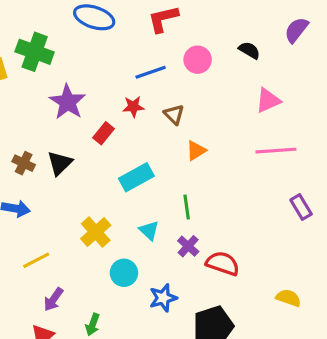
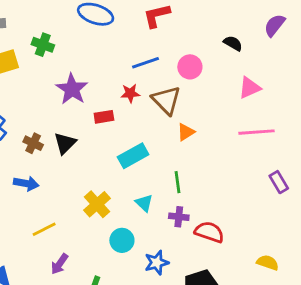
green cross: (35, 52) -> (43, 45), size x0.7
pink circle: (198, 60) -> (190, 67), moved
brown triangle: (174, 115) -> (166, 100), size x1.6
red rectangle: (104, 133) -> (104, 117), turned 42
purple cross: (188, 246) -> (179, 217), turned -36

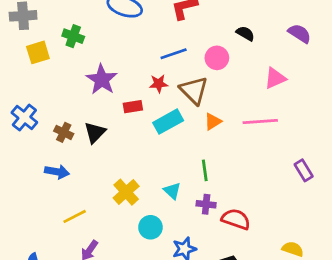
purple semicircle: (275, 25) -> (300, 33), moved, turned 85
black semicircle: (233, 43) -> (245, 33), moved
pink line: (257, 132) -> (260, 122), moved
cyan rectangle: (133, 156) -> (168, 122), moved

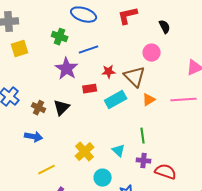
black semicircle: (245, 33) -> (165, 27), moved, turned 32
green cross: (73, 36) -> (60, 37), moved
blue line: (174, 54) -> (89, 50), moved

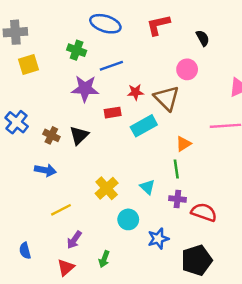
purple star: (67, 69) -> (85, 89), turned -30
orange triangle: (149, 100) -> (183, 144), moved

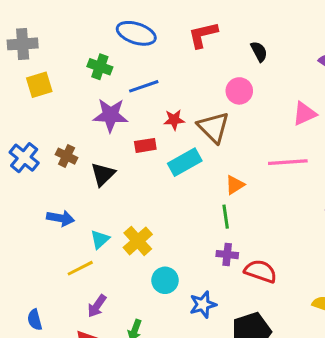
brown cross: (51, 135) -> (67, 156), moved
cyan triangle: (147, 187) -> (100, 239), moved, turned 35

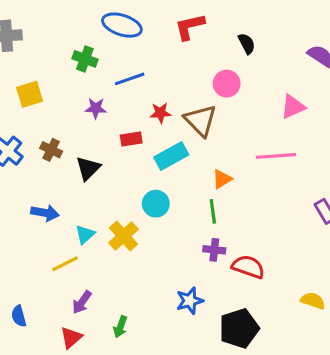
yellow square: (39, 85) -> (30, 94), moved
purple star: (110, 115) -> (96, 108), size x0.6
cyan circle: (165, 280) -> (156, 204), moved

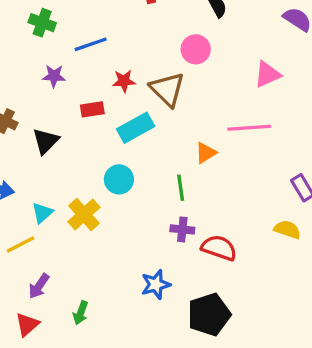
orange triangle: (222, 179) -> (206, 153), moved
yellow semicircle: (313, 301) -> (287, 229), moved

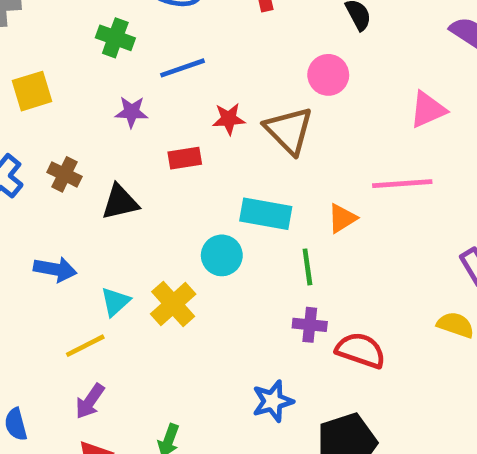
cyan rectangle: (136, 128) -> (266, 214), moved, turned 39
black triangle: (46, 141) -> (120, 202), turned 32
purple arrow: (39, 286) -> (90, 401), moved

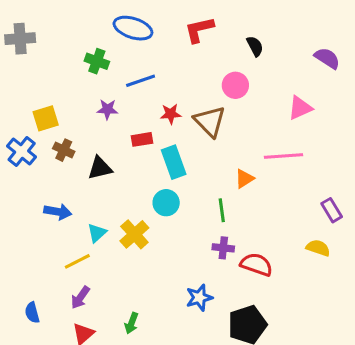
yellow square: (32, 91) -> (46, 118), moved
cyan rectangle: (266, 214) -> (174, 162), moved, turned 60

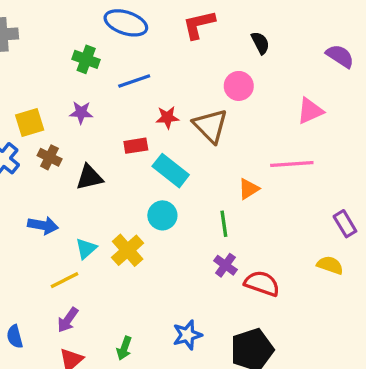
purple star: (107, 109) -> (81, 113), moved
cyan rectangle: (174, 162) -> (171, 171), turned -32
purple cross: (223, 248) -> (225, 265), turned 30
blue star: (199, 298) -> (187, 335), moved

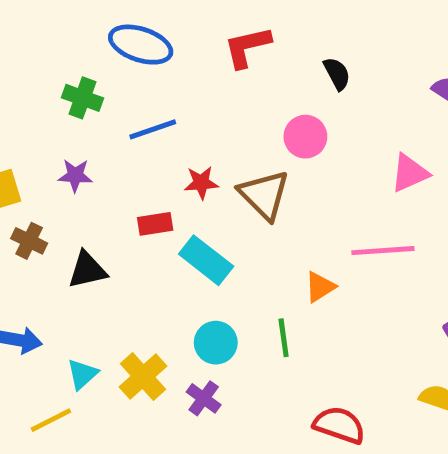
cyan circle: (162, 215) -> (216, 343), moved
purple cross: (225, 265) -> (204, 398), moved

